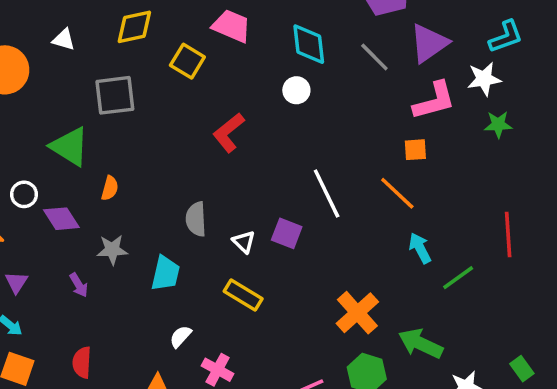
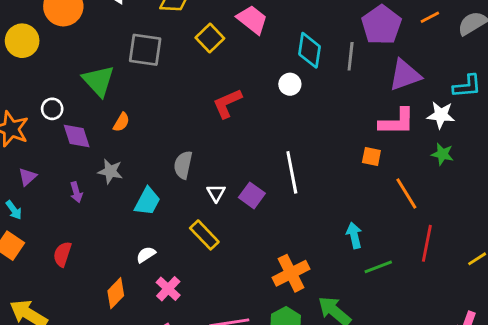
gray line: (374, 57) -> (351, 56), moved, turned 36
orange line: (397, 193) -> (406, 193), moved

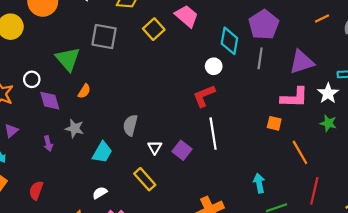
purple pentagon: (381, 25) -> (264, 25), moved
gray line: (351, 56) -> (260, 58), moved
red L-shape: (227, 103) -> (204, 96), moved
white star: (441, 115) -> (328, 93), turned 30

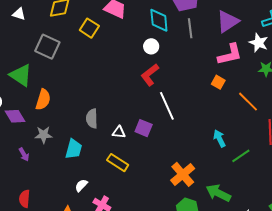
gray square: (104, 36) -> (47, 47), turned 30
orange semicircle: (84, 91) -> (43, 100), size x1.5
orange square: (274, 123) -> (218, 82), turned 32
white triangle: (155, 147) -> (119, 132), turned -40

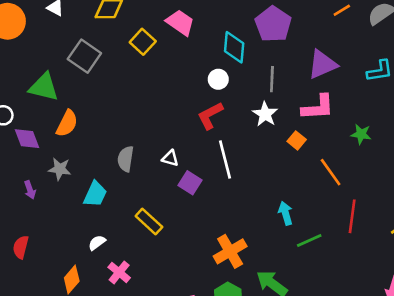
gray line: (190, 28) -> (272, 79), moved
white star: (259, 43) -> (265, 114), moved
green triangle: (21, 75) -> (44, 87), turned -30
white triangle: (119, 132) -> (170, 158), moved

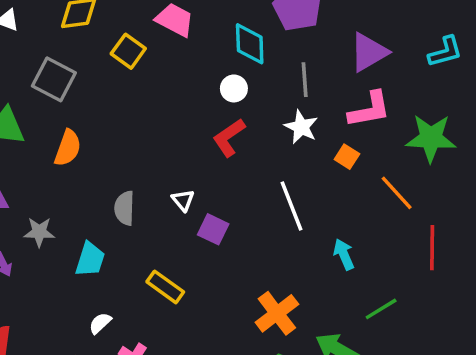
orange semicircle: (67, 123) -> (68, 148), moved
green star: (361, 134) -> (431, 138), size x1.8
white triangle: (170, 158) -> (183, 200), turned 42
white line: (225, 159) -> (291, 206), moved
green line: (309, 241) -> (381, 309), moved

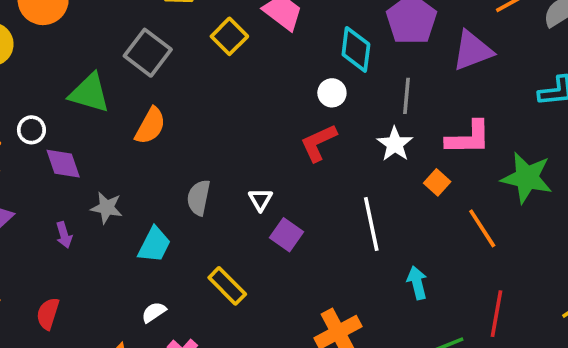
purple triangle: (369, 52) -> (472, 51), moved
red line: (432, 248) -> (496, 314), moved

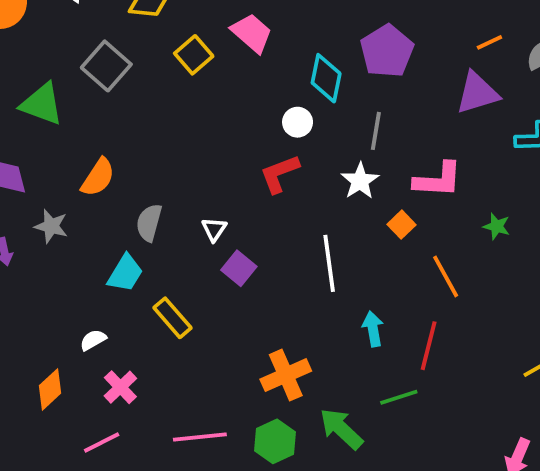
purple triangle: (472, 51) -> (477, 93), moved
orange semicircle: (150, 126) -> (98, 177), moved
green star: (527, 178) -> (497, 226), size x0.5
cyan trapezoid: (154, 245) -> (125, 273), moved
red line: (496, 314) -> (429, 346), moved

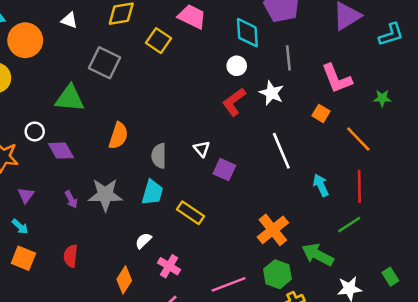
pink L-shape: (438, 180) -> (337, 79), turned 80
white star: (360, 181) -> (272, 93), moved
gray star: (51, 226) -> (105, 195), moved, size x1.5

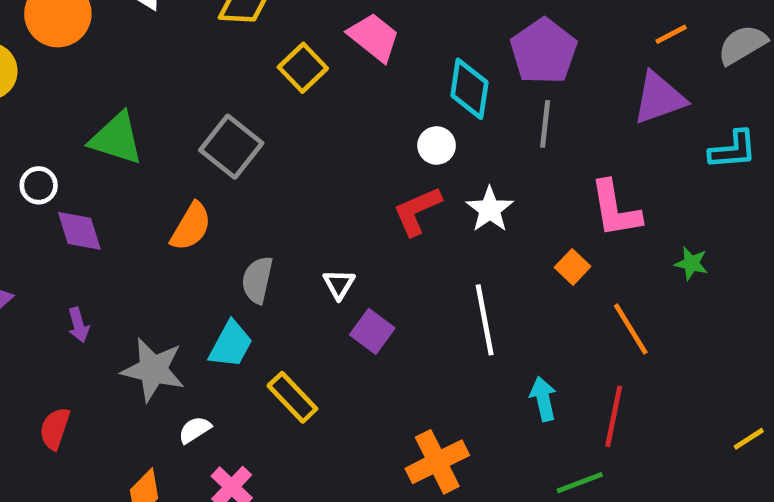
gray line: (288, 58) -> (545, 124), moved
gray square: (104, 63) -> (231, 147), moved
gray star: (105, 195) -> (153, 370), moved

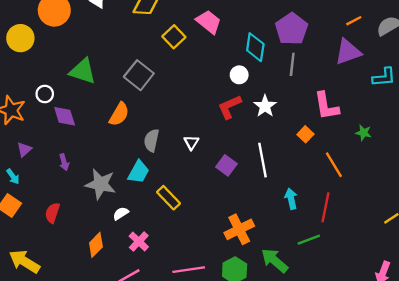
purple square: (372, 331) -> (226, 165), moved

